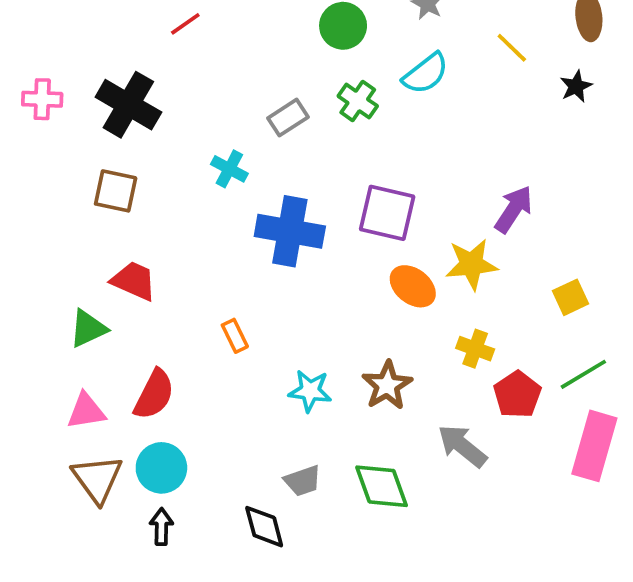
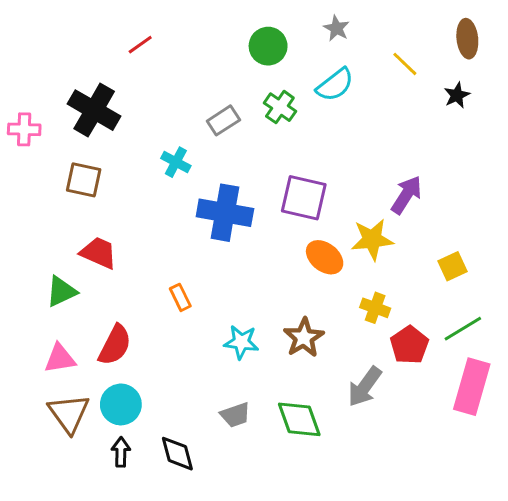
pink cross: (42, 99) -> (24, 129), moved
gray arrow: (462, 446) -> (365, 387), turned -93
black diamond: (264, 527) -> (177, 454), moved

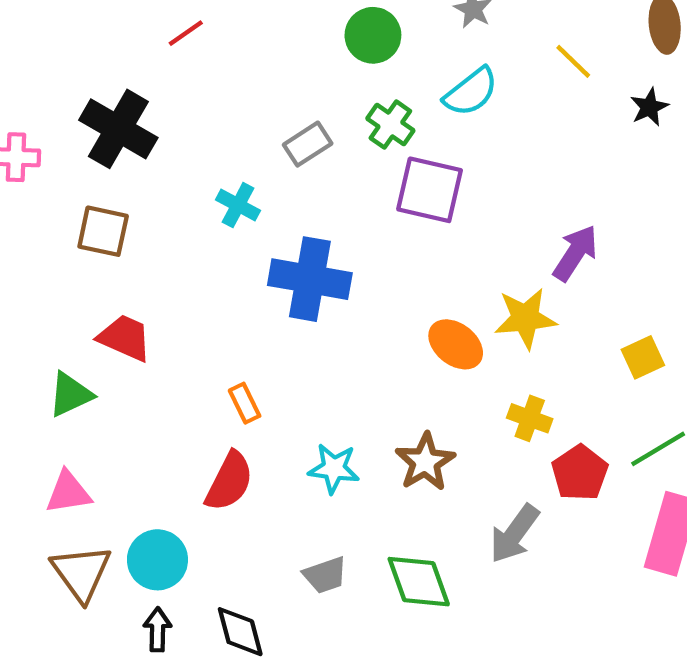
purple square: (304, 198) -> (430, 190), moved
red semicircle: (115, 345) -> (229, 481), moved

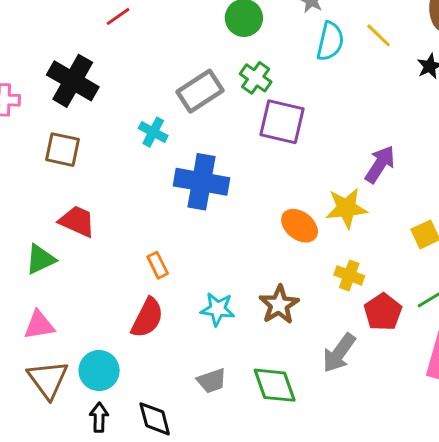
cyan semicircle: (471, 92) -> (330, 41), moved, turned -39
gray rectangle: (308, 144) -> (200, 91), size x1.4

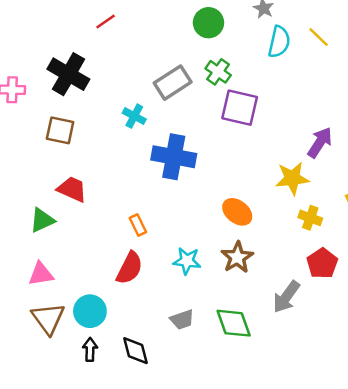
orange ellipse: (300, 226) -> (237, 212), moved
yellow cross: (349, 275) -> (310, 218), moved

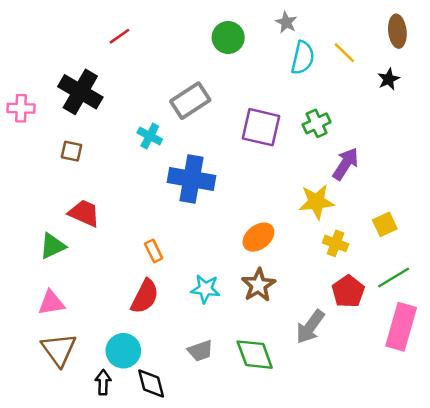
green cross: (218, 72) -> (317, 123), moved, turned 30
brown square: (60, 130) -> (72, 151), size x0.7
orange ellipse: (237, 212) -> (258, 237), turned -76
cyan circle: (90, 311) -> (123, 351), moved

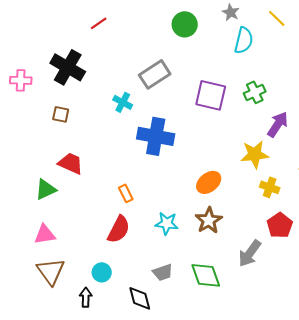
yellow line: (344, 53) -> (277, 18), moved
cyan circle: (123, 351) -> (102, 272), size x0.7
black diamond: (151, 384) -> (140, 298), moved

